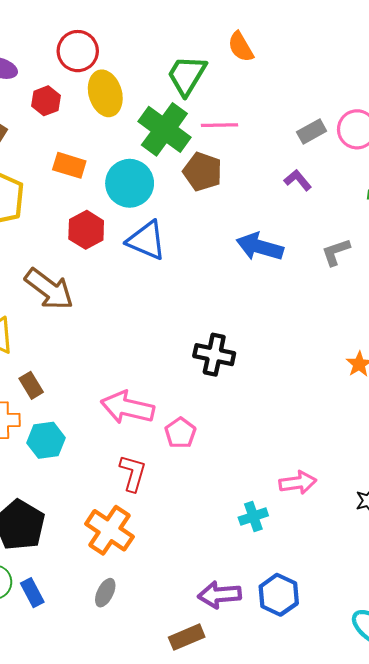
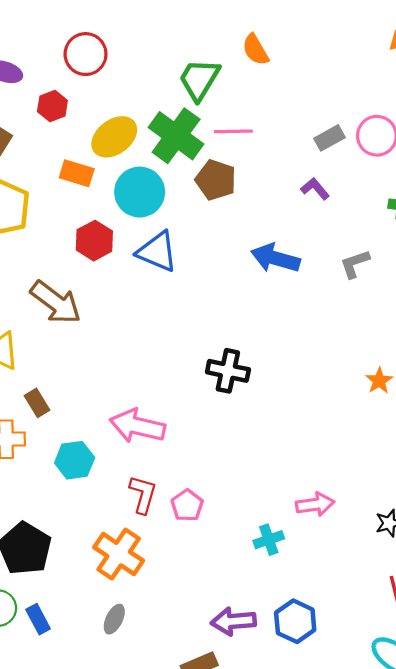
yellow ellipse: (105, 93) -> (114, 137), moved, turned 69
pink pentagon: (180, 433) -> (187, 505), moved
cyan hexagon: (46, 440) -> (75, 460), moved

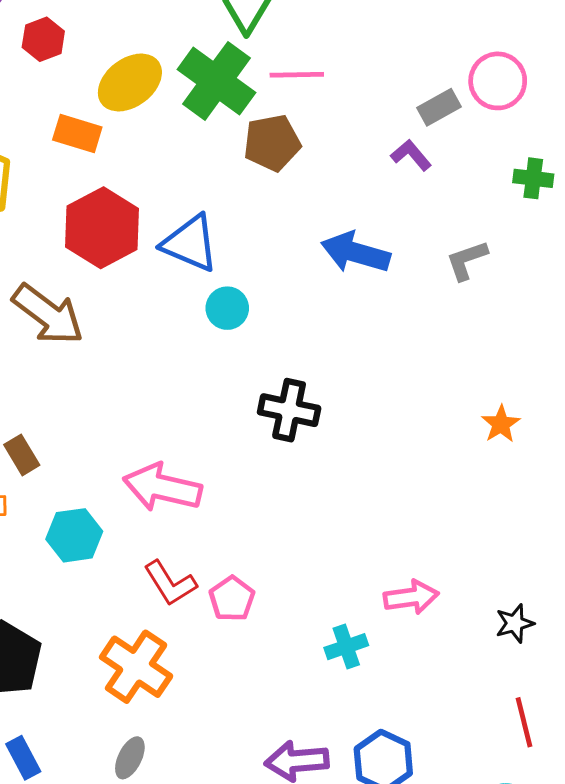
gray rectangle: (329, 138) -> (439, 107), moved
brown pentagon: (216, 180) -> (272, 143), turned -30
cyan circle: (140, 192) -> (227, 308), moved, size x0.6
red hexagon: (94, 241) -> (102, 228), size x1.4
red L-shape: (143, 494) -> (170, 583), turned 132

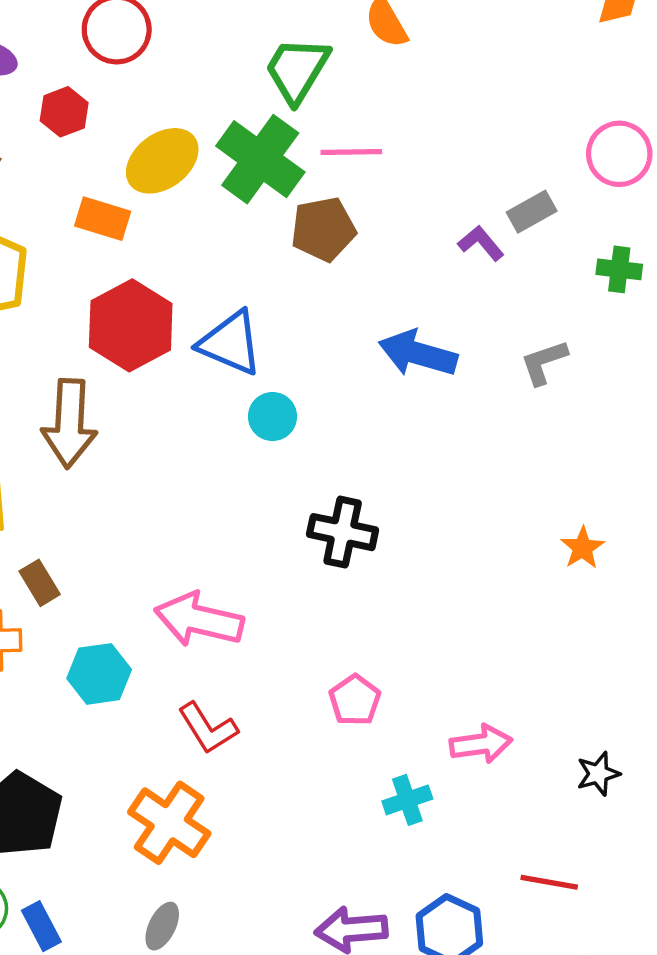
pink circle: (498, 81) -> (619, 154), moved
gray rectangle: (439, 107) -> (532, 212), moved
brown arrow: (48, 314) -> (69, 423), turned 56
pink pentagon: (232, 599) -> (355, 700), moved
red line: (524, 722) -> (549, 882), moved, turned -66

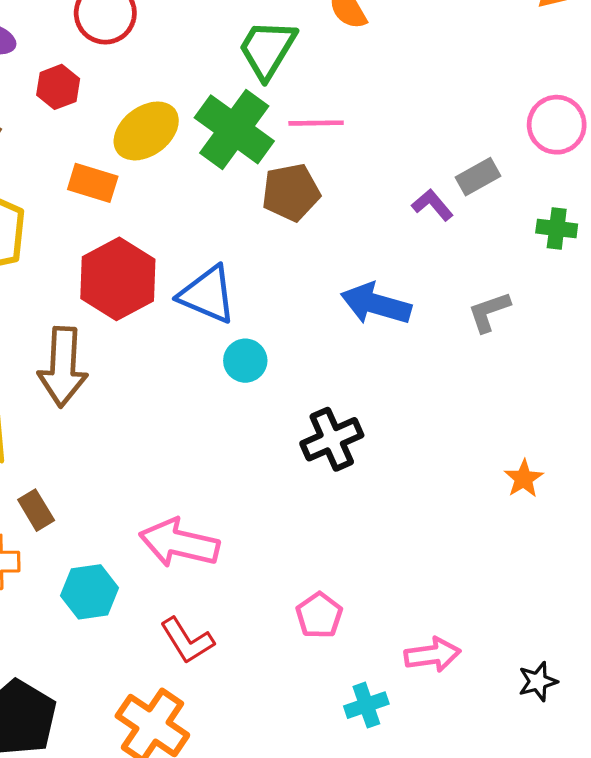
black cross: (343, 532) -> (332, 439), moved, turned -36

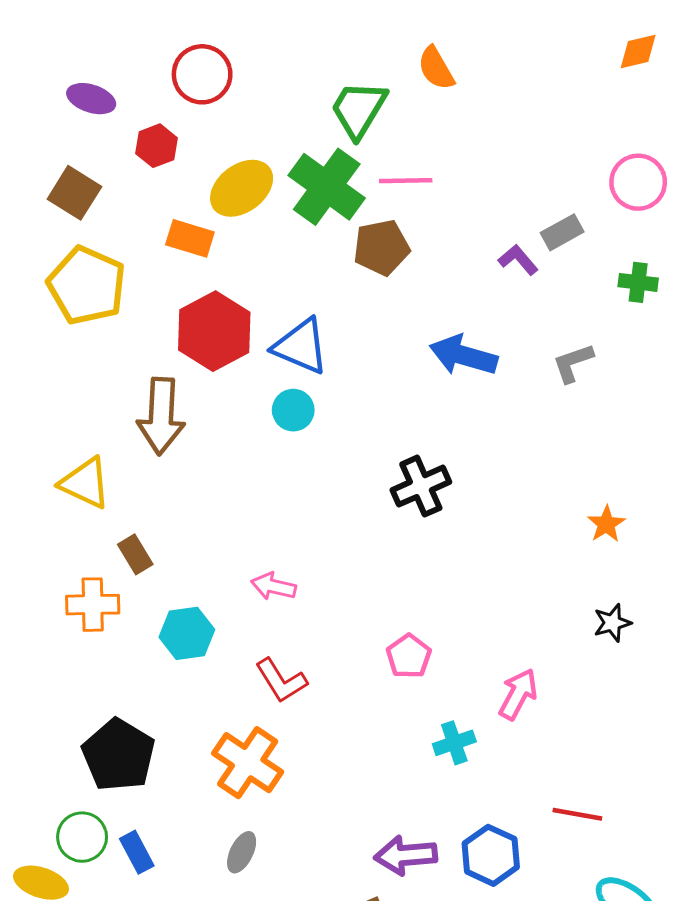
cyan circle: (245, 361) -> (293, 410), moved
pink arrow: (179, 543) -> (273, 586), size x0.6
pink arrow: (432, 655) -> (518, 694), turned -54
black star: (538, 681) -> (612, 623), moved

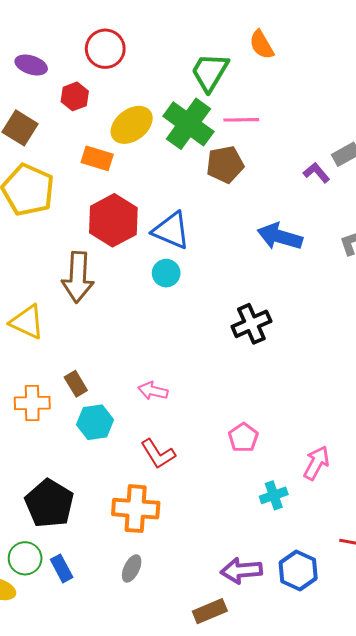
brown rectangle: (135, 554) -> (76, 384), moved
orange cross: (248, 763) -> (136, 509), turned -30

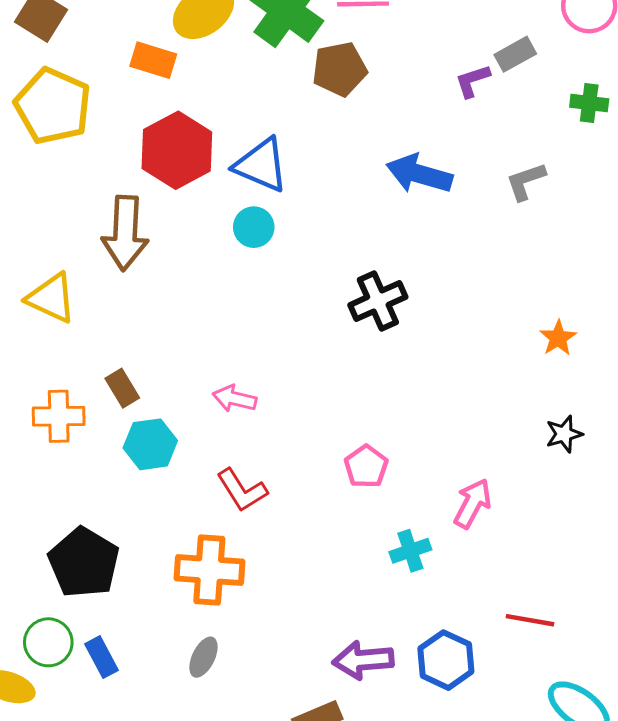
purple L-shape: (316, 173) -> (472, 81), turned -68

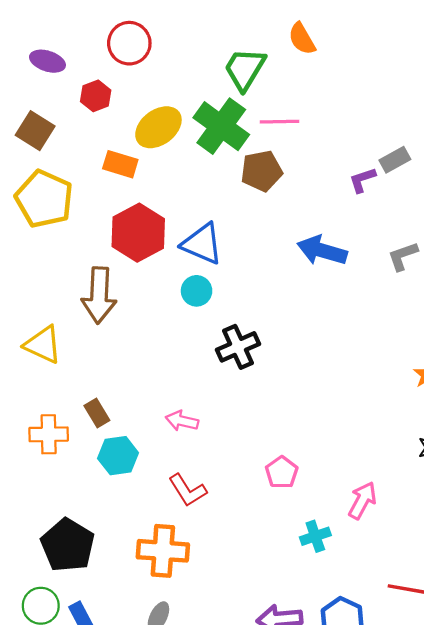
black cross: (378, 301) -> (238, 347), moved

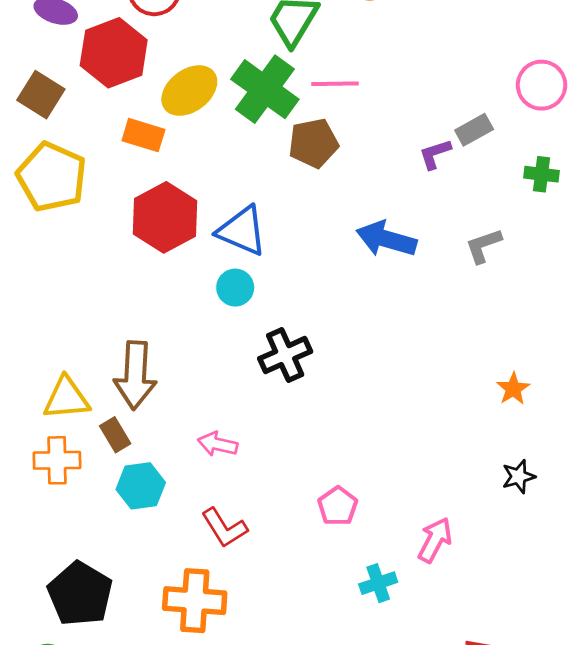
red hexagon: (96, 96) -> (114, 53), size x1.8
brown arrow: (99, 295) -> (135, 375), moved
yellow triangle: (43, 345) -> (66, 398), moved, turned -30

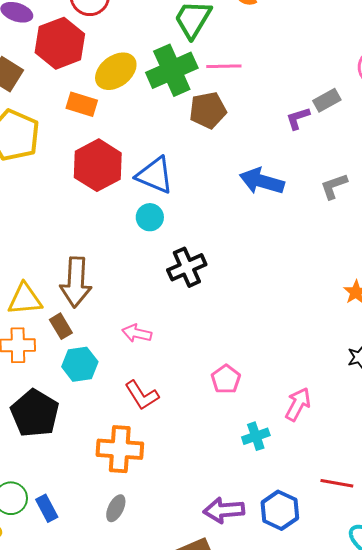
green cross: (265, 89) -> (172, 70), turned 30
black pentagon: (80, 594) -> (35, 413), moved

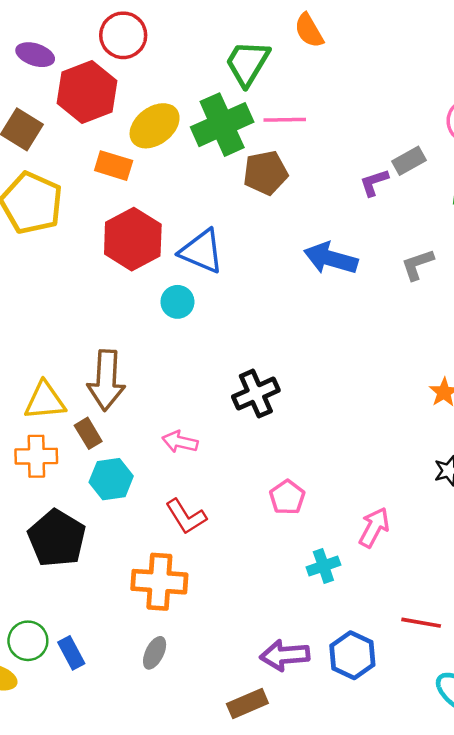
cyan circle: (150, 217) -> (177, 302), moved
black cross: (187, 267) -> (256, 394), moved

